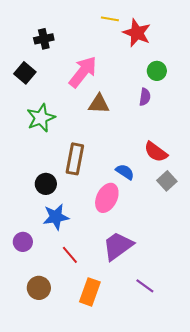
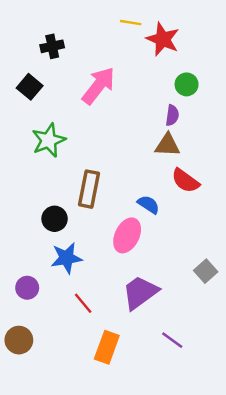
brown triangle: (99, 104) -> (168, 145), moved
gray square: (167, 181) -> (206, 271), moved
brown circle: (39, 288) -> (19, 340), moved

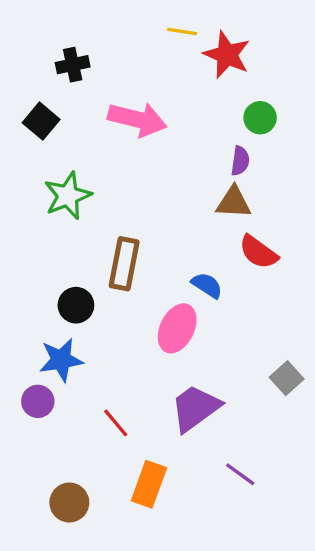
pink arrow: (99, 86) -> (137, 119), turned 66
blue star: (66, 258) -> (61, 360), moved
brown circle: (19, 340) -> (69, 503), moved

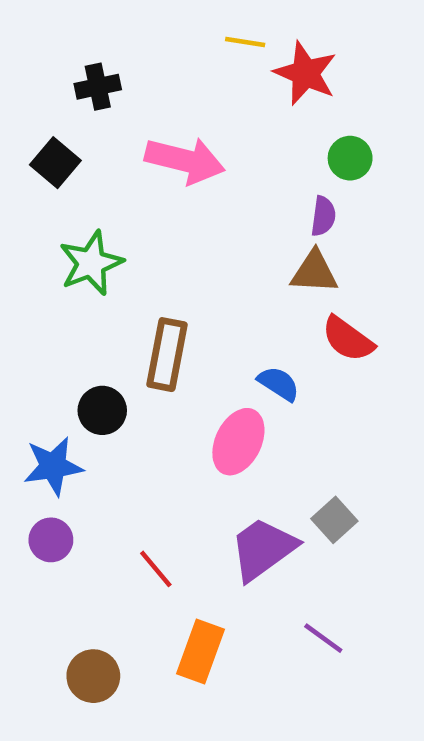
blue star: (61, 360) -> (53, 466), moved
gray square: (287, 378) -> (334, 520), moved

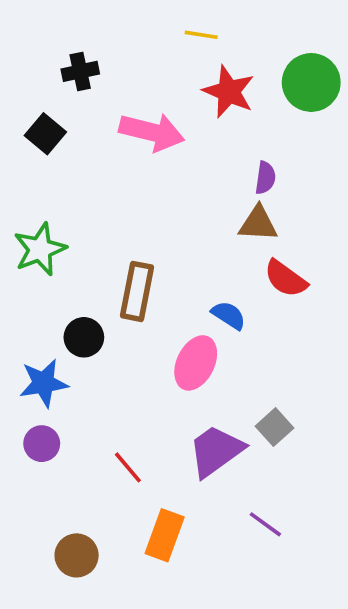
red star: (305, 73) -> (229, 92), moved
green circle: (350, 158) -> (311, 82), moved, size x1.6
green star: (91, 263) -> (40, 249), moved

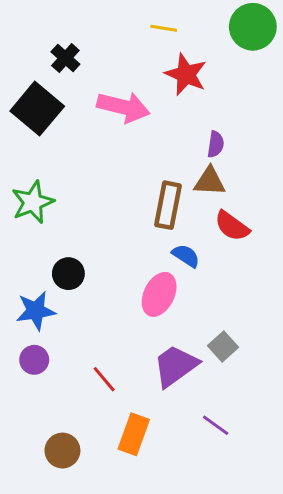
black cross: (80, 71) -> (65, 58), turned -36
green circle: (311, 82) -> (253, 27), moved
black square: (45, 134) -> (37, 109), size x1.6
brown rectangle: (137, 291) -> (168, 205), moved

